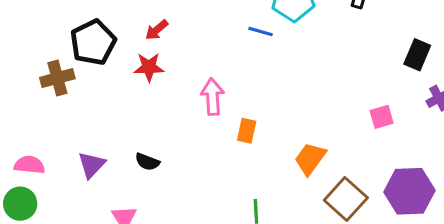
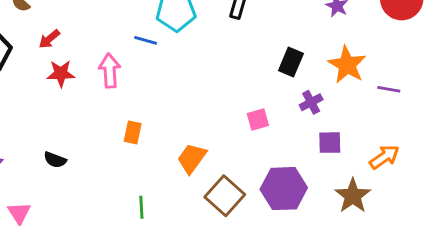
red star: (149, 67) -> (61, 73), moved
pink arrow: (212, 97) -> (110, 71), moved
black semicircle: (147, 162) -> (55, 160), moved

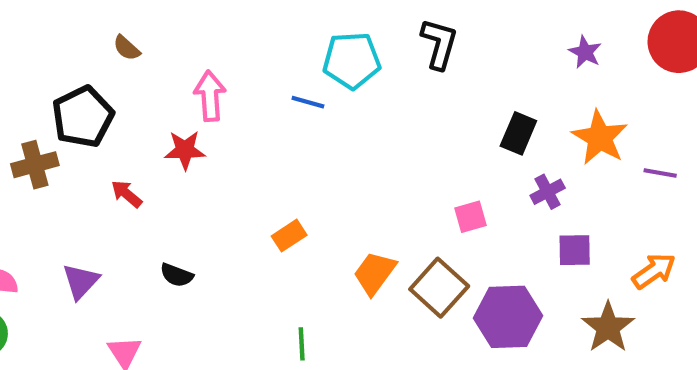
red arrow: (49, 39) -> (127, 194), moved, turned 80
pink arrow: (110, 71) -> (210, 96), moved
orange rectangle: (133, 132) -> (289, 236), turned 45
brown square: (225, 196) -> (439, 288), moved

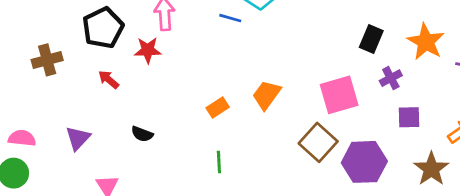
black pentagon: (83, 117) -> (103, 28), moved
pink square: (470, 217) -> (339, 95), size x1.8
orange trapezoid: (375, 273) -> (266, 95), moved
green line: (302, 344) -> (219, 162), moved

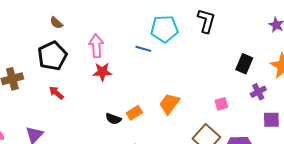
red star: (148, 50) -> (102, 72), moved
pink square: (339, 95) -> (221, 104), size x0.5
black semicircle: (142, 134) -> (113, 119), moved

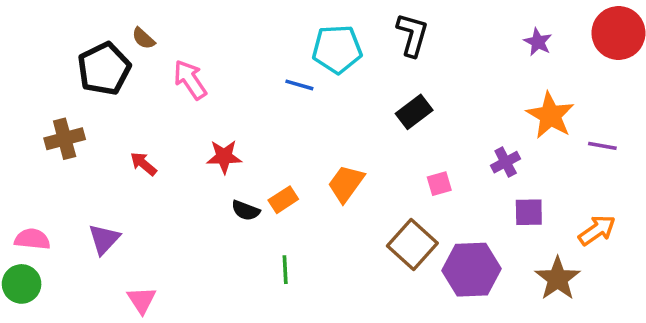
pink arrow: (96, 46) -> (190, 80), moved, turned -30
black pentagon: (52, 56) -> (104, 69), moved
black rectangle: (244, 64) -> (414, 112), moved, turned 30
red star: (102, 72) -> (224, 157), moved

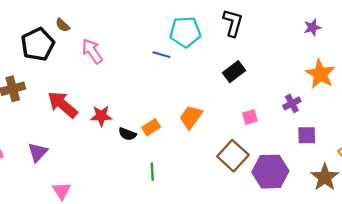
purple star: (538, 42) -> (312, 27), turned 30
red star: (224, 157) -> (101, 116), moved
red arrow: (143, 164) -> (63, 105), size x1.8

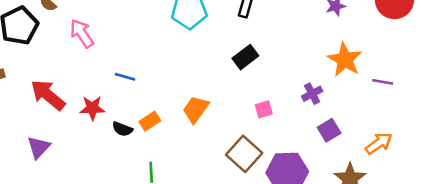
blue line: (161, 55) -> (125, 77), moved
purple square: (307, 135) -> (329, 130), turned -30
purple triangle: (38, 152) -> (39, 147), moved

